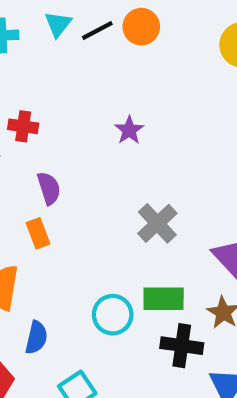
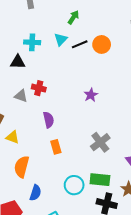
orange rectangle: (38, 233) -> (56, 147), moved

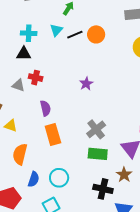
black triangle: (18, 62) -> (24, 54), moved
orange rectangle: (56, 147) -> (53, 135), size x1.5
green rectangle: (100, 180) -> (98, 154), moved
cyan circle: (74, 185) -> (59, 178), moved

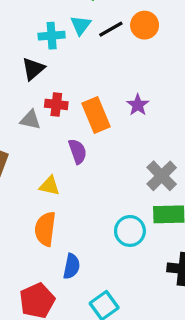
cyan cross: (29, 33) -> (52, 36), moved
black triangle: (24, 54) -> (33, 69), turned -35
yellow triangle: (11, 126) -> (50, 186), moved
orange rectangle: (53, 135) -> (96, 115), moved
cyan circle: (59, 178) -> (130, 231), moved

